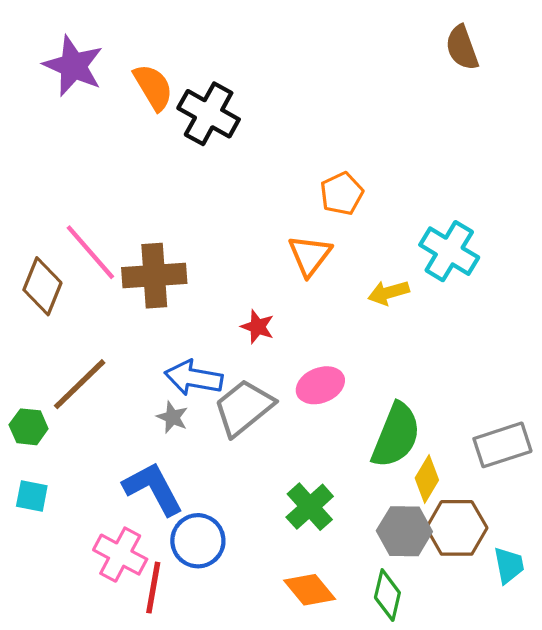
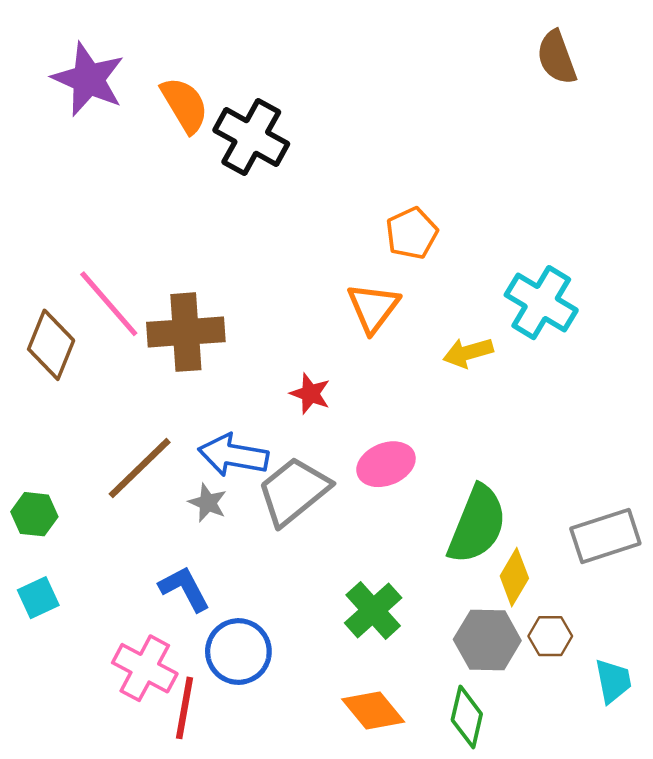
brown line: (80, 384) -> (140, 468), moved
blue L-shape: (153, 489) -> (185, 589), size x0.7
cyan square: (32, 496) -> (38, 598), turned -36
brown hexagon: (457, 528) -> (550, 636), size x0.6

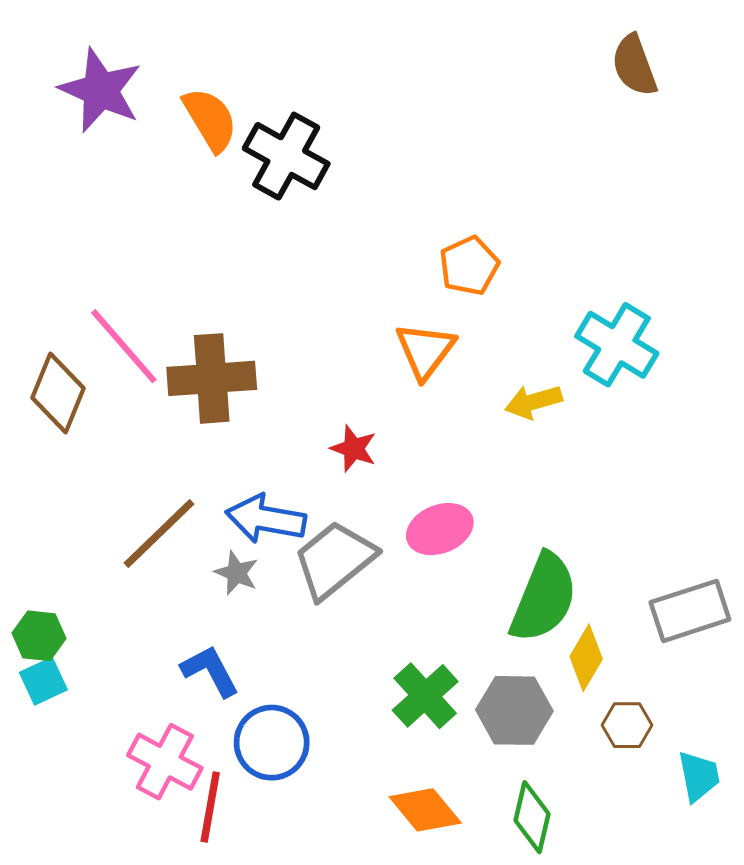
green hexagon: (34, 514) -> (39, 636), moved
gray hexagon: (487, 640) -> (514, 710), moved

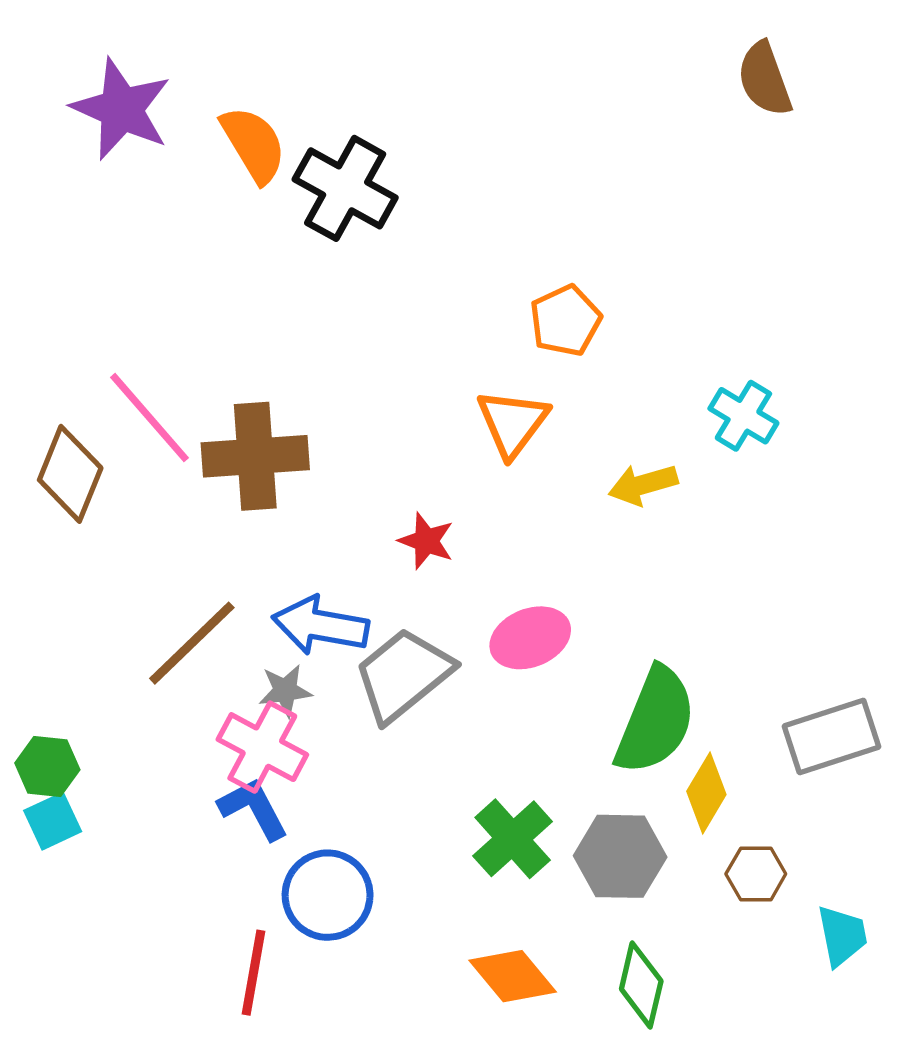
cyan cross: (617, 345) -> (743, 416), size x0.7
gray star: (236, 573) -> (285, 691), turned -30
pink cross: (165, 762) -> (262, 747), moved

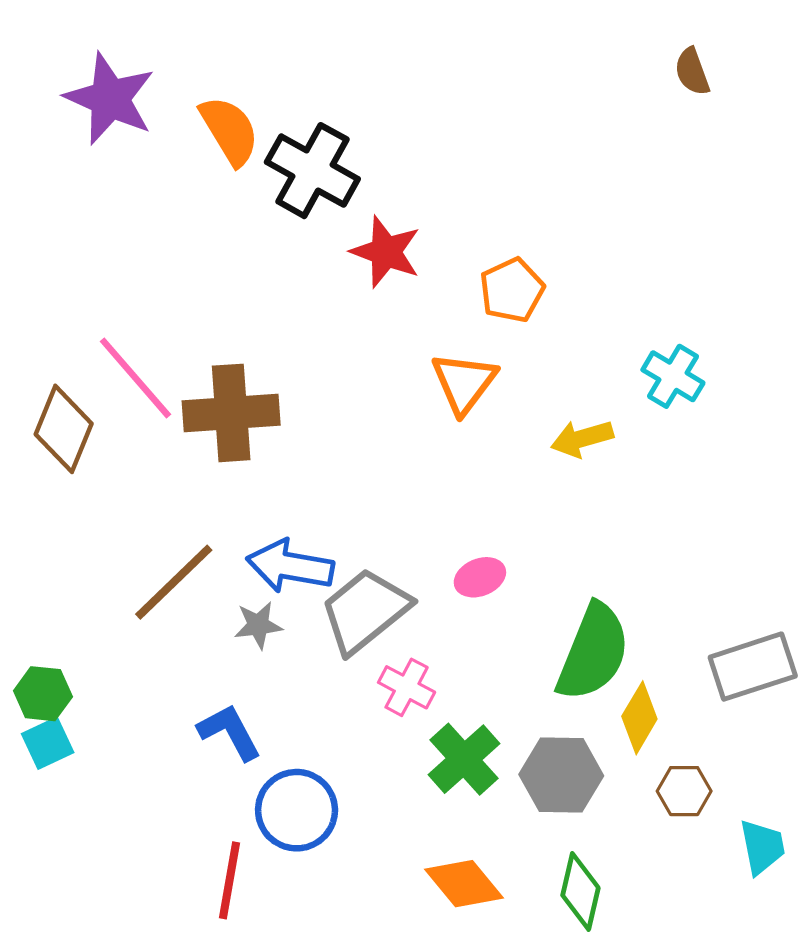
brown semicircle: (765, 79) -> (692, 72), size x0.7
red star: (426, 541) -> (386, 252), moved, size x1.4
pink ellipse: (530, 638) -> (480, 577), size x0.7
pink cross: (262, 747) -> (407, 687), moved, size x0.7

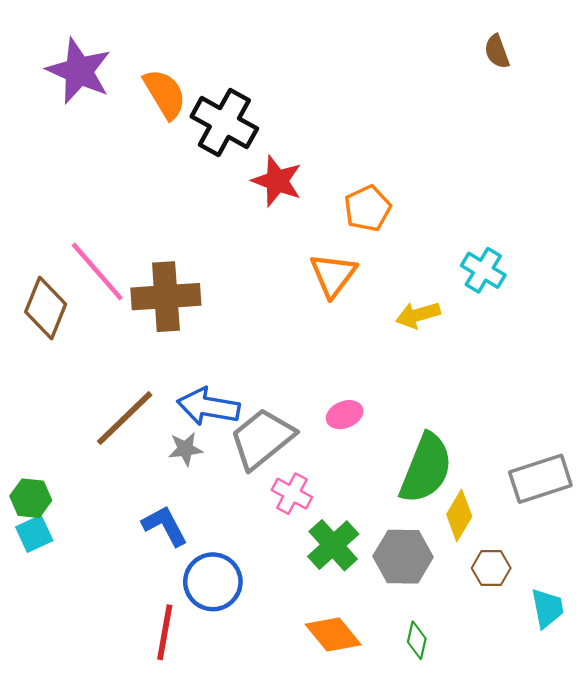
green diamond: (580, 892) -> (417, 640), size x0.7

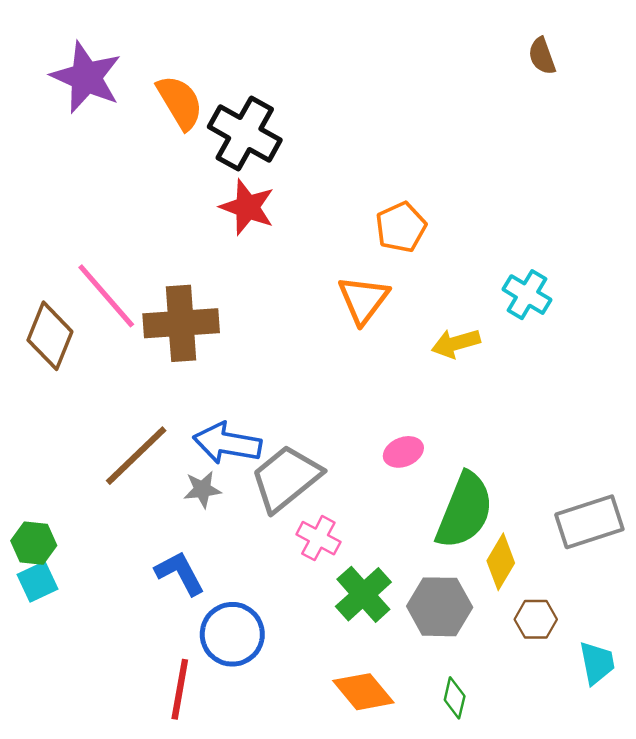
red star: (277, 181) -> (247, 207), moved
pink ellipse: (345, 415) -> (403, 452), moved

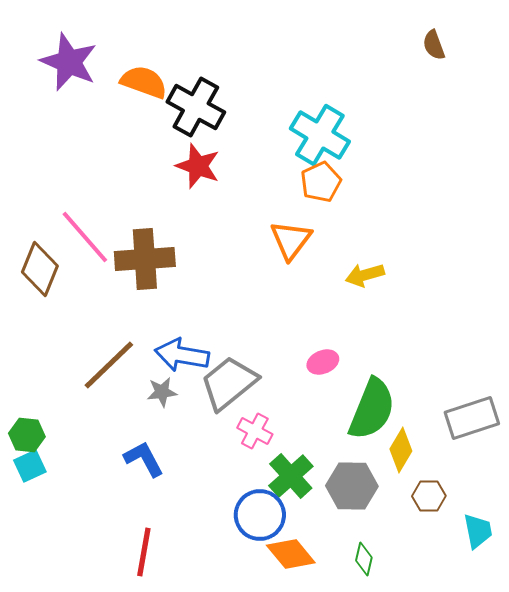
orange semicircle: (180, 102) -> (144, 82), turned -39
cyan cross: (527, 295) -> (320, 135), moved, size x1.5
blue circle: (232, 634) -> (260, 515), moved

